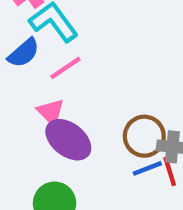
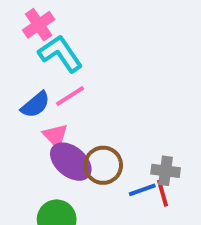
blue semicircle: (24, 53) -> (35, 105), moved
brown circle: (144, 136) -> (103, 165), moved

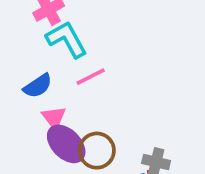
pink line: (70, 96) -> (91, 77), moved

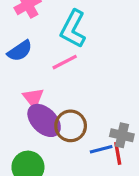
cyan L-shape: (67, 39) -> (73, 29), moved, turned -123
blue semicircle: (38, 86) -> (20, 51), moved

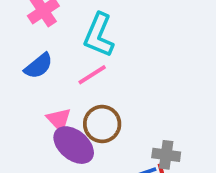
brown circle: (71, 126) -> (102, 124), moved

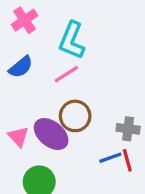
pink triangle: (59, 120) -> (18, 137), moved
gray cross: (166, 155) -> (128, 129), moved

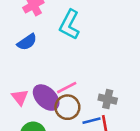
pink line: (66, 74) -> (67, 88), moved
brown circle: (75, 116) -> (67, 107), moved

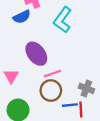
blue semicircle: (27, 42) -> (22, 17), moved
purple ellipse: (46, 98) -> (36, 54), moved

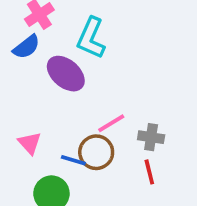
purple ellipse: (36, 54) -> (66, 74), moved
pink line: (53, 74) -> (111, 123), moved
blue line: (70, 105) -> (73, 160), moved, turned 35

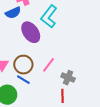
pink line: (111, 123) -> (49, 65), turned -35
brown circle: (96, 152) -> (23, 65), moved

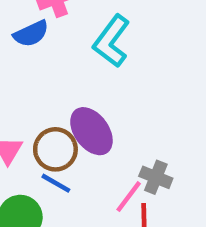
purple ellipse: (31, 32) -> (91, 131), moved
pink line: (49, 65) -> (129, 197), moved

